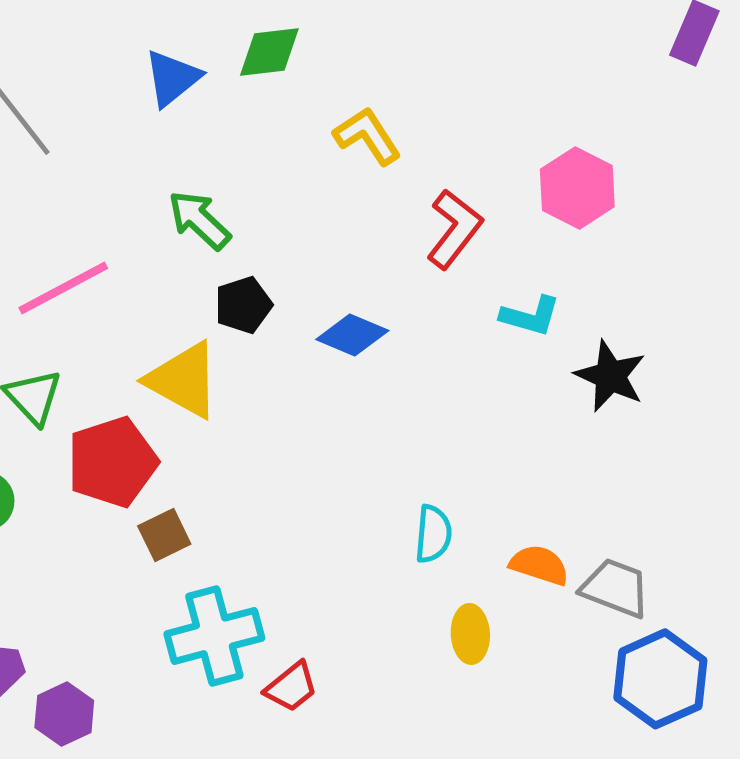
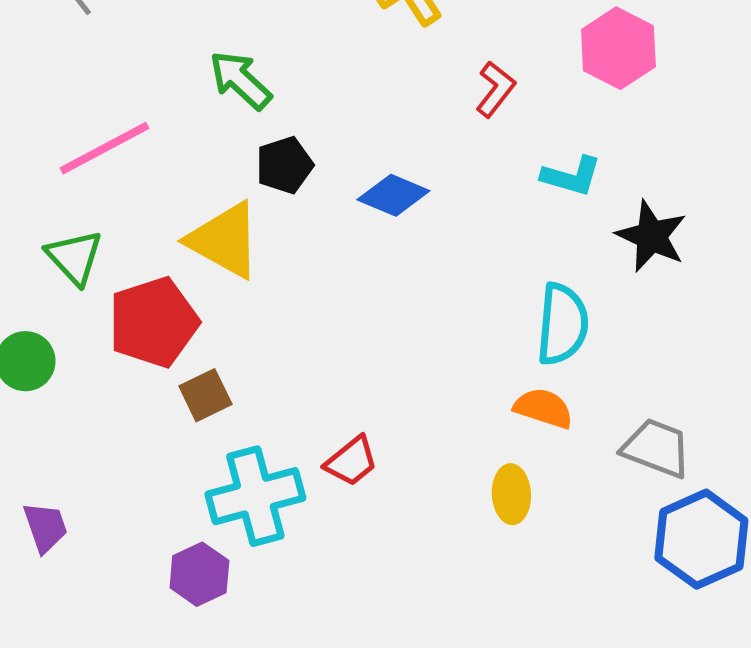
red L-shape: (454, 229) -> (495, 89), size x0.7
cyan semicircle: (433, 534) -> (562, 324), moved, size x1.4
orange semicircle: (539, 565) -> (543, 408), moved
red trapezoid: (291, 687) -> (351, 461), moved
purple hexagon: (64, 714) -> (199, 574), moved

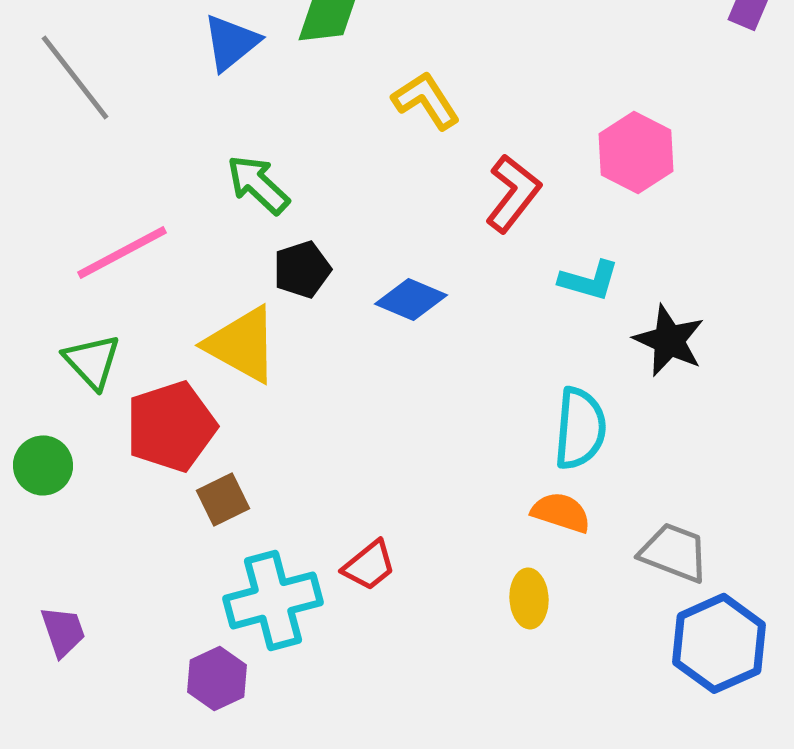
red L-shape: (495, 89) -> (513, 193), size x1.4

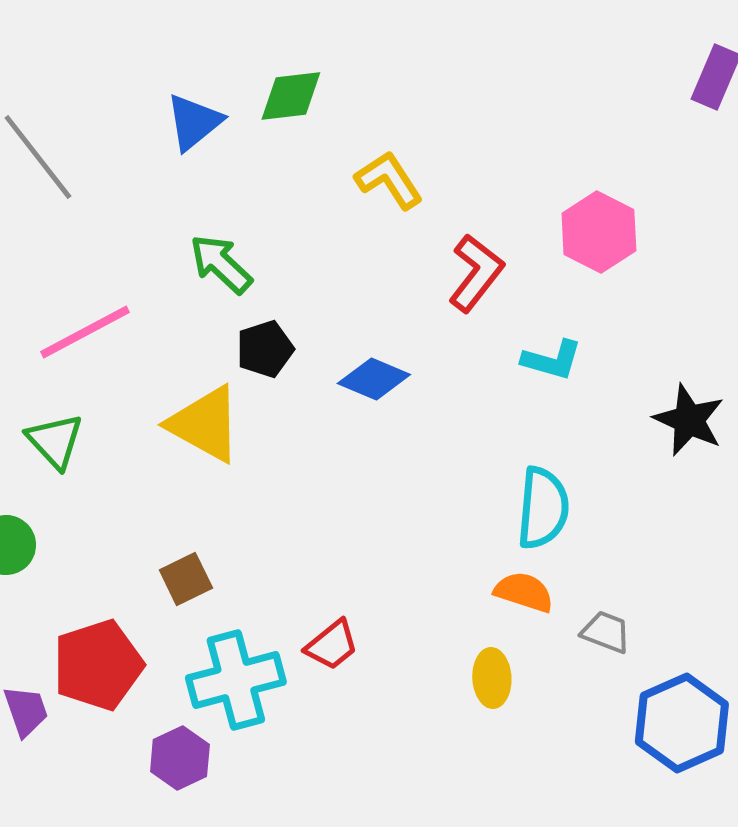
black star: (669, 340) -> (689, 420), moved
red pentagon: (171, 426) -> (98, 665), moved
gray trapezoid: (674, 552) -> (606, 632), moved, size x0.7

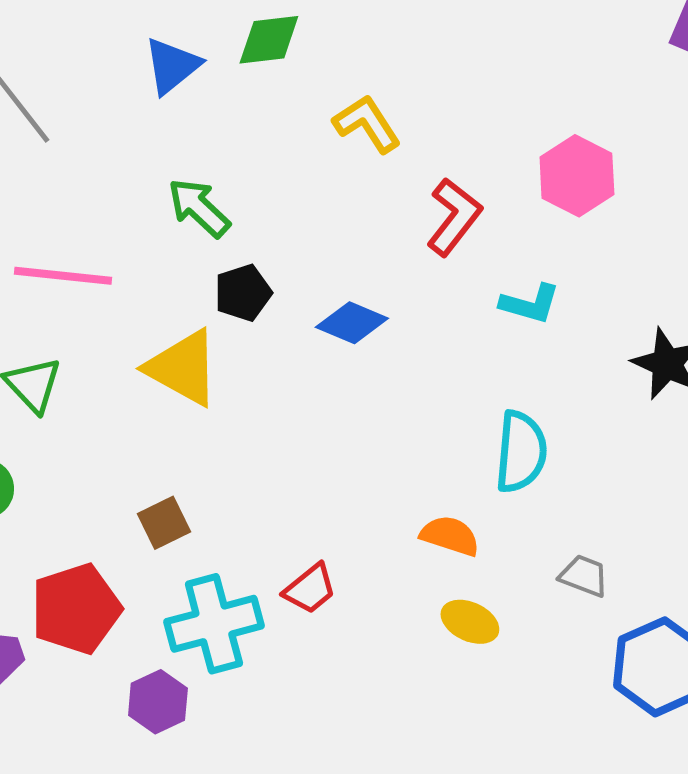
pink line: (85, 332) -> (63, 276), turned 34
orange semicircle: (524, 592) -> (450, 536), moved
yellow ellipse: (492, 678) -> (470, 622), turned -62

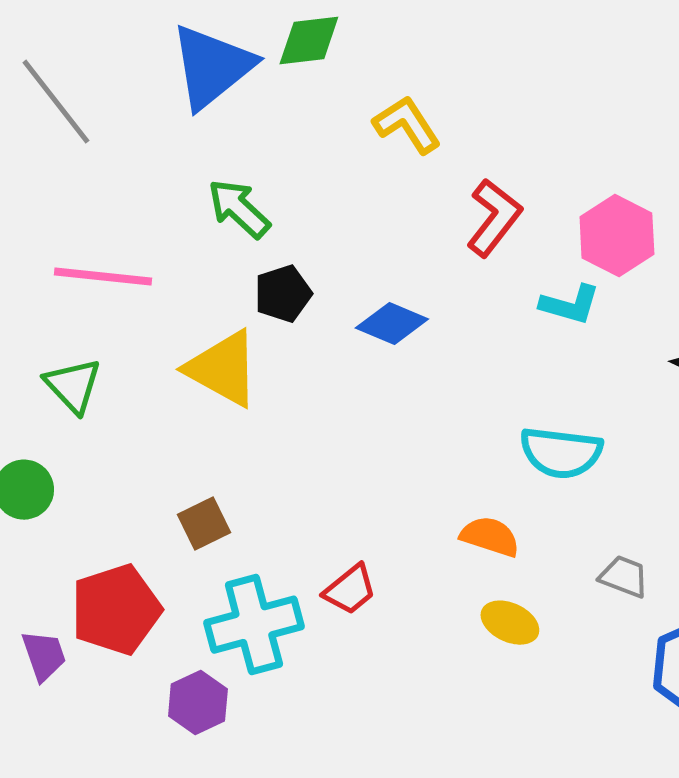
blue triangle: (172, 66) -> (212, 67), size x1.5
pink hexagon: (577, 176) -> (617, 236), moved
cyan semicircle: (521, 452) -> (561, 453), turned 92

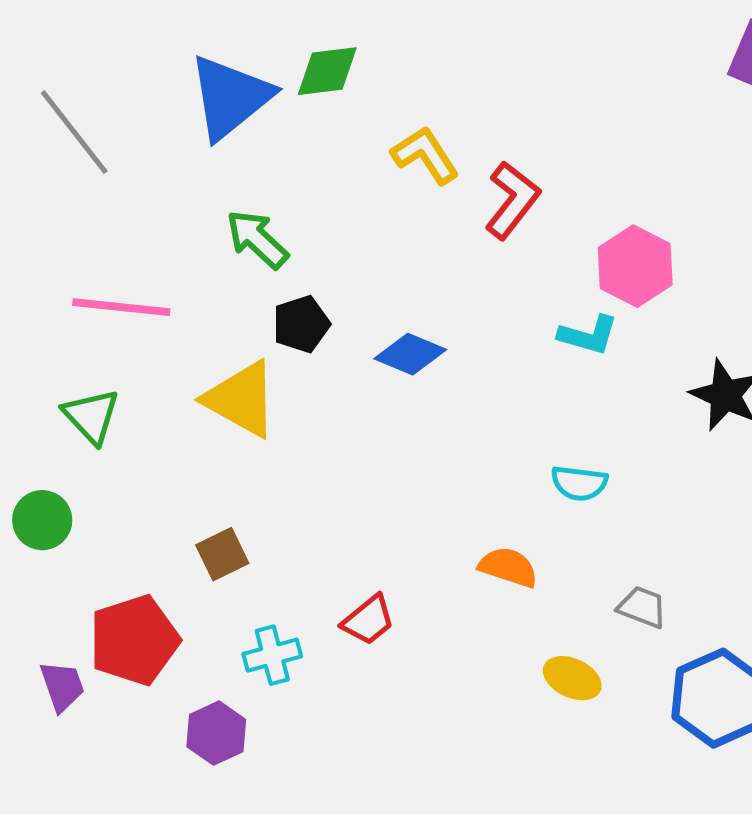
red L-shape: (494, 218) -> (512, 200), moved
cyan semicircle: (561, 453) -> (579, 483), size x0.7
yellow ellipse: (510, 623) -> (572, 678), moved
cyan cross: (254, 625) -> (272, 655), size x0.6

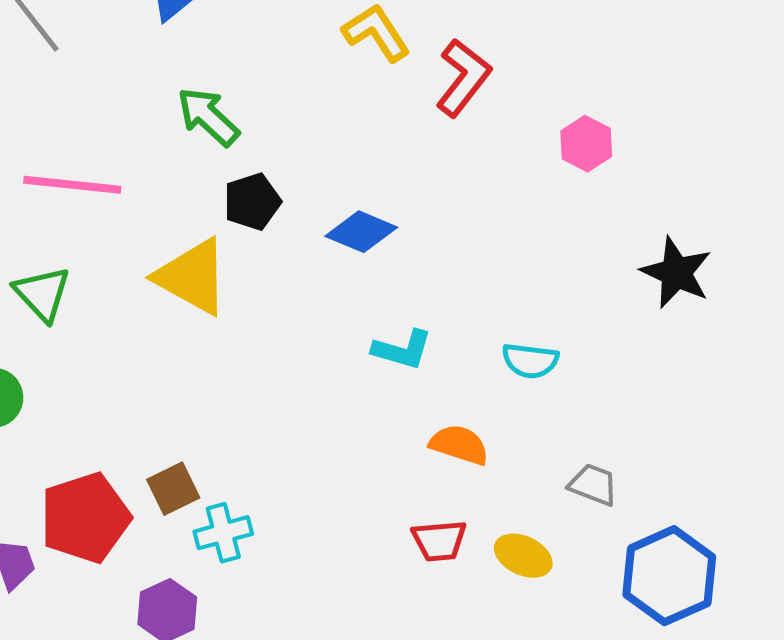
pink hexagon: (635, 266) -> (586, 144), size x0.7
cyan L-shape: (588, 335) -> (402, 350), moved
brown square: (222, 554) -> (173, 489), moved
red trapezoid: (368, 620) -> (439, 541), moved, turned 34

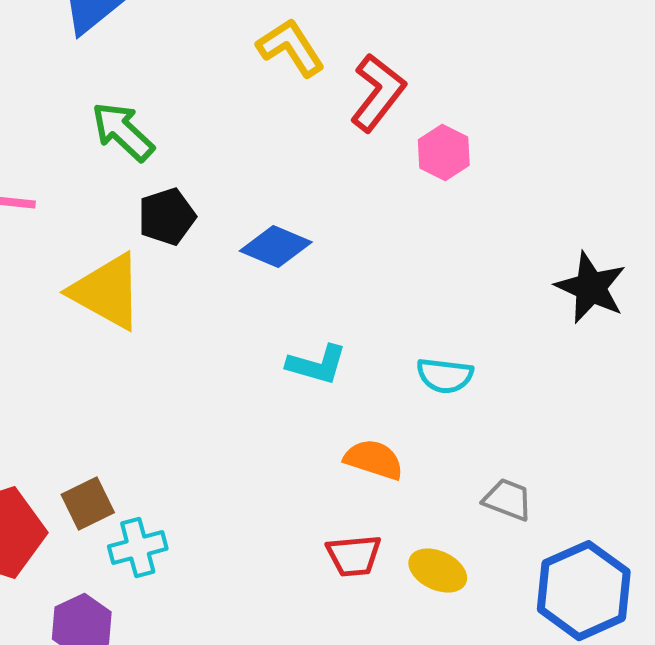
pink hexagon: (586, 144) -> (444, 153), moved

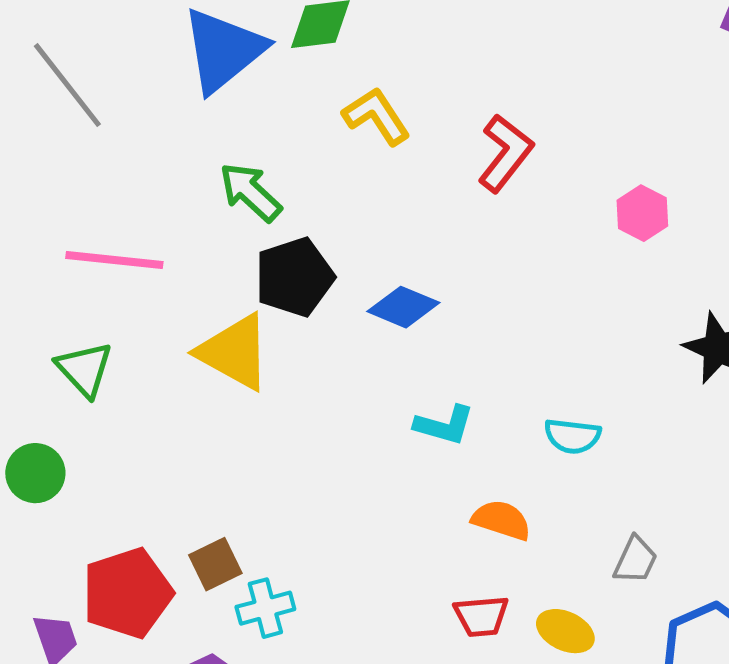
yellow L-shape: (291, 48) -> (376, 116), moved
pink hexagon: (444, 153) -> (642, 213), moved
black pentagon: (167, 217) -> (294, 277), size x1.4
gray trapezoid: (508, 500) -> (635, 560), turned 94

